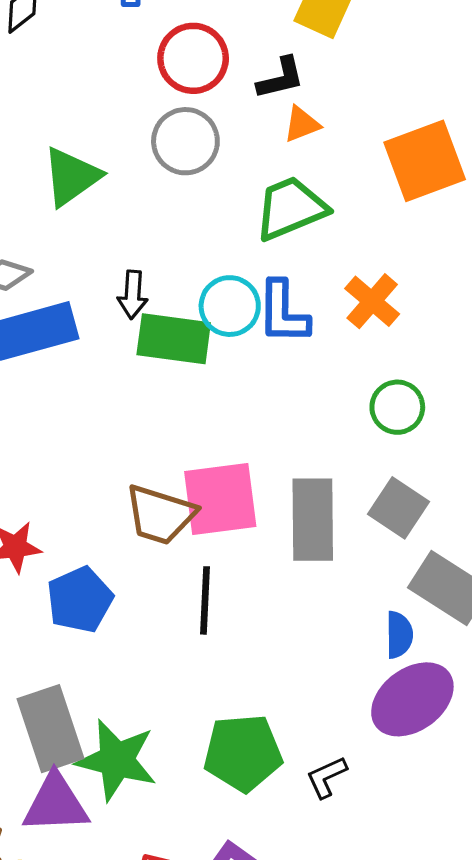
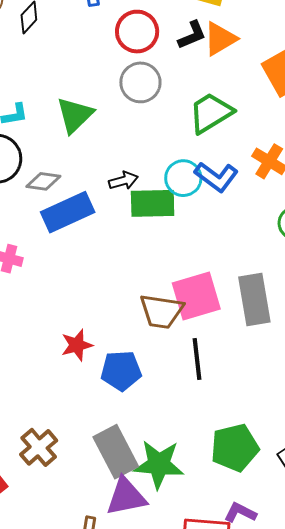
orange triangle: (302, 124) -> (220, 39), moved, size x1.5
black arrow: (133, 295) -> (123, 181), turned -100
blue L-shape: (283, 312) -> (216, 177), turned -45
blue pentagon: (80, 600) -> (121, 371), turned 30

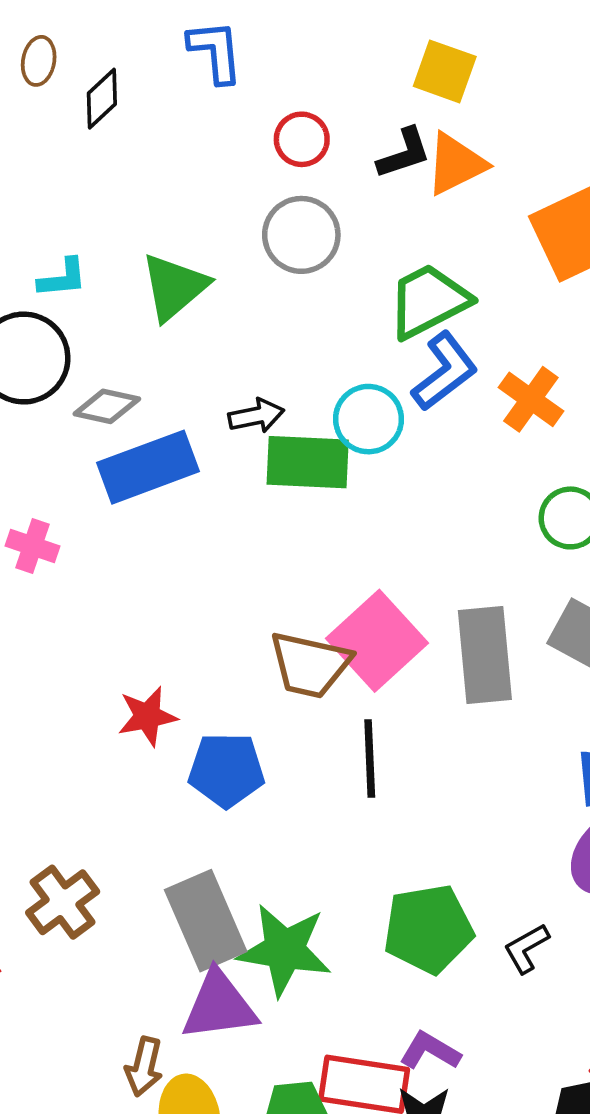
red circle: (137, 32) -> (302, 139), size x0.7
blue L-shape: (216, 177) -> (445, 371), moved, turned -78
pink square: (196, 296) -> (377, 641), turned -30

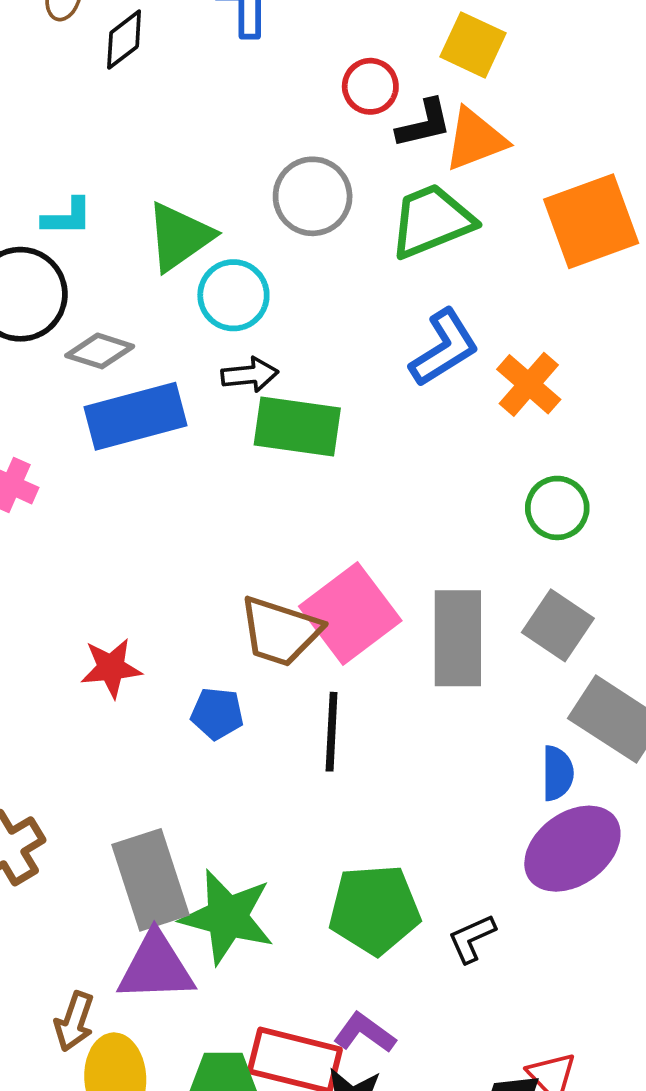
red circle: (302, 139) -> (370, 86), moved
green trapezoid: (428, 301) -> (432, 221), moved
cyan circle: (368, 419) -> (233, 295), moved
blue pentagon: (226, 770) -> (217, 714), moved, size x0.7

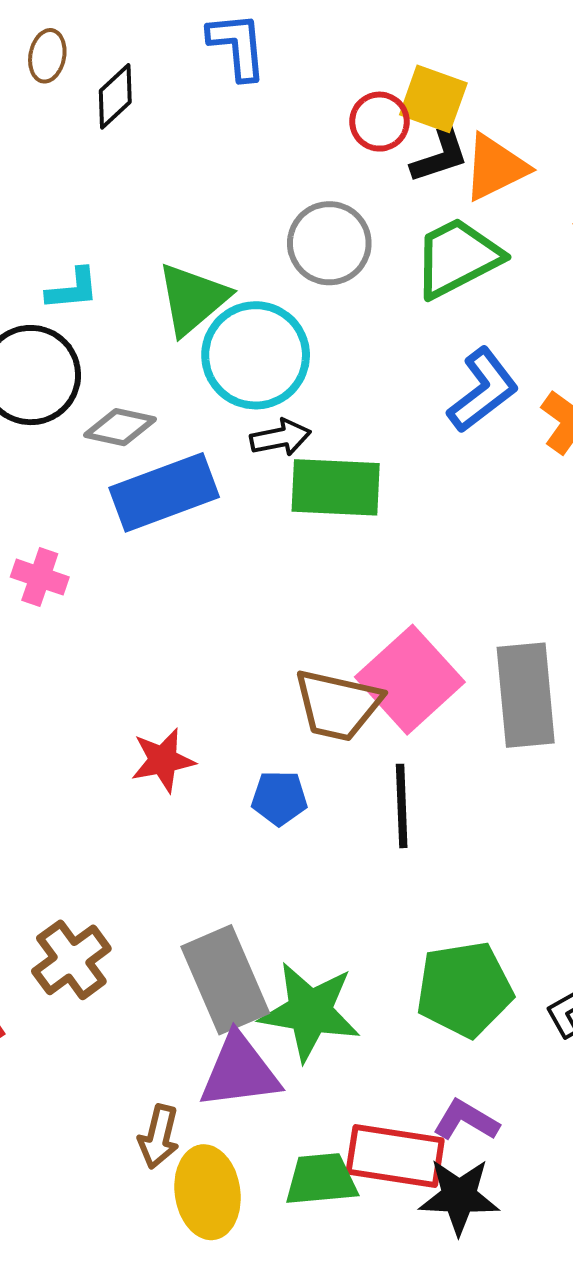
yellow square: (473, 45) -> (433, 99), moved
cyan circle: (233, 295) -> (256, 355), size x1.4

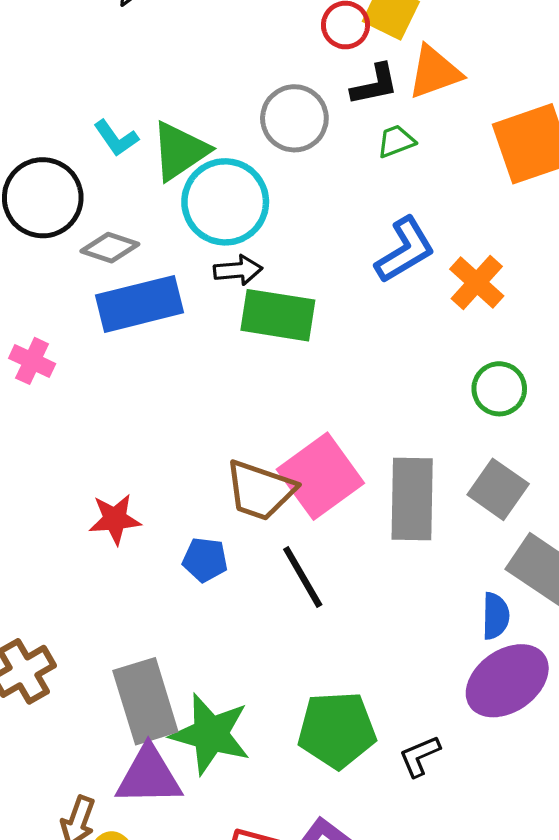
black L-shape: (440, 156) -> (375, 85), moved
green trapezoid: (457, 258) -> (396, 141), size x0.5
cyan L-shape: (73, 289) -> (116, 138), moved, turned 54
black line: (402, 806) -> (303, 577), turned -34

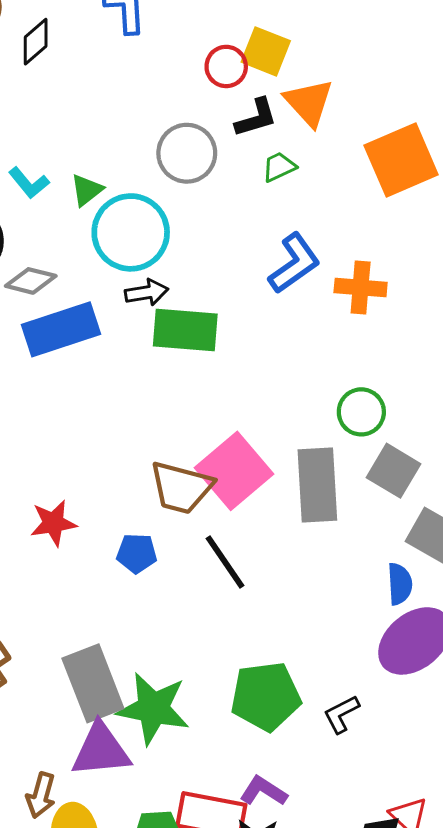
orange triangle: (435, 72) -> (309, 103), turned -48
green triangle: (180, 151) -> (87, 190), size x0.6
orange cross: (477, 283) -> (361, 288), turned -33
green circle: (499, 389) -> (361, 412), moved

